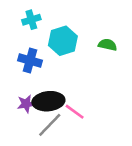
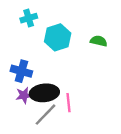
blue cross: (30, 60) -> (21, 71), moved
pink line: (75, 112) -> (68, 103), turned 48

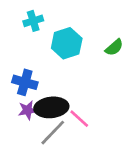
green semicircle: (99, 41) -> (114, 47), turned 126
pink line: (68, 103) -> (79, 119), turned -42

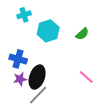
black ellipse: (51, 107) -> (37, 77), turned -65
pink line: (79, 119) -> (86, 77), moved

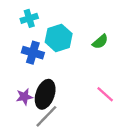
blue cross: (18, 59) -> (33, 53), moved

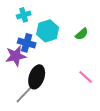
purple star: (24, 97) -> (16, 56), moved, size x1.5
gray line: (46, 116) -> (25, 94), moved

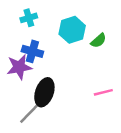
cyan hexagon: (48, 31) -> (72, 30), moved
pink line: (86, 77) -> (103, 92), turned -56

